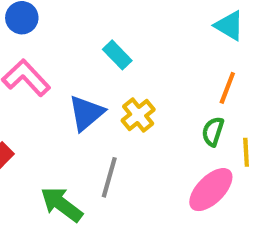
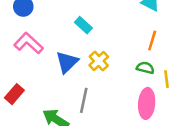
green semicircle: (213, 131) -> (145, 68), turned 90
pink ellipse: (211, 190) -> (147, 103), turned -36

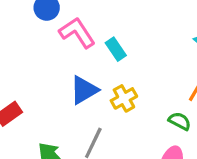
pink L-shape: (29, 43) -> (77, 33), moved

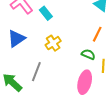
blue triangle: (84, 90) -> (16, 39), moved

